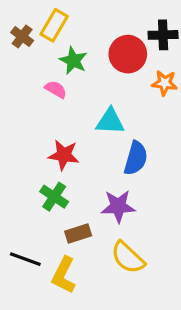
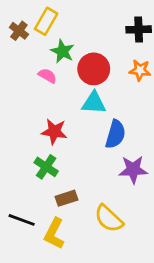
red circle: (128, 54) -> (94, 69), moved
purple star: (118, 206) -> (133, 170), moved

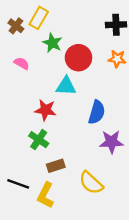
pink semicircle: (47, 76) -> (22, 63), moved
cyan triangle: (94, 103) -> (66, 86), moved

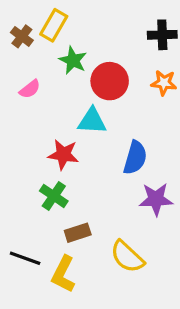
pink semicircle: (22, 63) -> (30, 89), turned 112

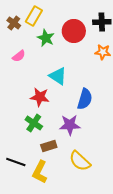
red circle: (110, 81) -> (74, 31), moved
cyan triangle: (92, 121) -> (58, 76), turned 30
purple star: (156, 199) -> (70, 125), moved

